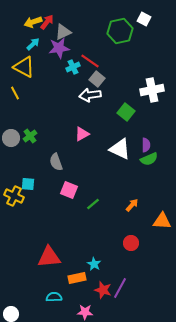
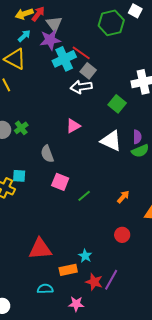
gray triangle: (63, 32) -> (54, 24), turned -42
cyan cross: (73, 67) -> (64, 59), size x1.6

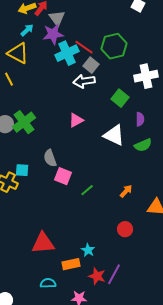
green hexagon: (111, 23) -> (114, 46), moved
green cross: (21, 128) -> (24, 122), size x1.6
purple semicircle: (137, 137) -> (140, 119), moved
gray semicircle: (47, 154) -> (50, 158), moved

